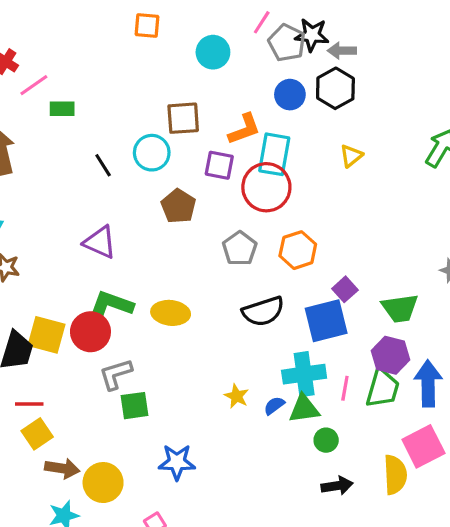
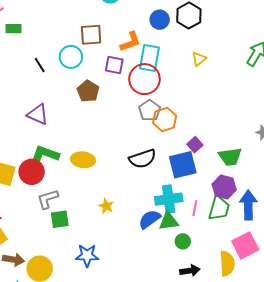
gray pentagon: (240, 249) -> (150, 110), moved
yellow star: (237, 396) -> (106, 206), moved
blue semicircle: (274, 406) -> (150, 219), size x1.6

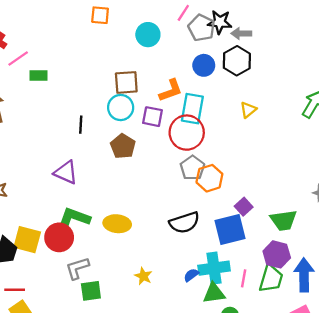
cyan circle: (71, 57) -> (121, 108), moved
black line: (40, 65) -> (81, 125), moved, turned 35
blue semicircle: (150, 219) -> (191, 275), moved, size x0.6

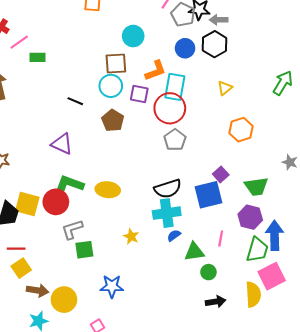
cyan circle: (148, 35) -> (133, 36), moved
black line: (81, 125) -> (75, 101), turned -70
orange hexagon: (209, 178) -> (241, 130), moved
cyan cross: (214, 268) -> (167, 213), moved
green trapezoid: (271, 278) -> (257, 250), moved

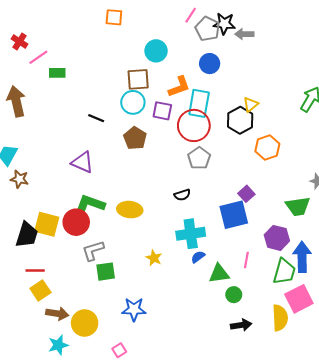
black hexagon: (215, 44) -> (240, 120), moved
green trapezoid: (256, 187) -> (298, 206), moved
black semicircle: (168, 189) -> (182, 195), moved, size x0.6

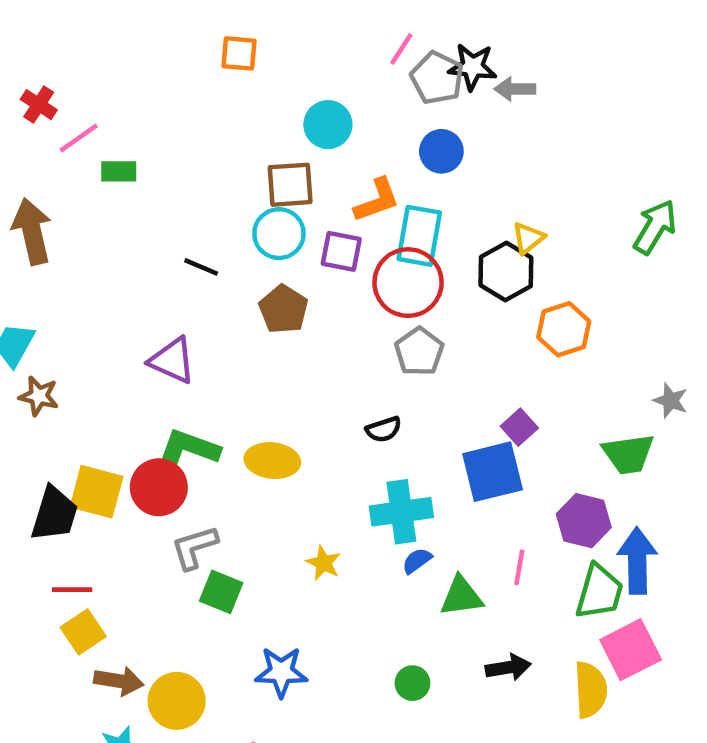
green square: (106, 272) -> (221, 592), turned 30
green circle: (234, 295) -> (412, 683), moved
black arrow: (241, 325) -> (508, 667), moved

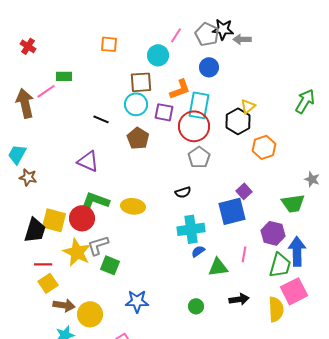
pink line: (401, 49) -> (176, 35), moved
orange square: (239, 53) -> (109, 44), moved
pink line: (79, 138) -> (46, 91), moved
yellow star: (323, 563) -> (77, 252), moved, size x1.8

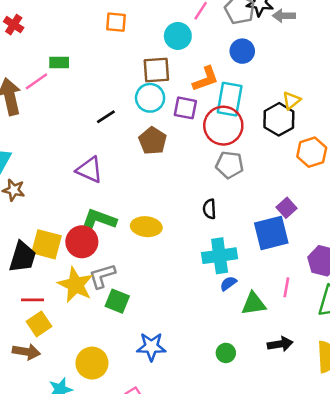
black line: (101, 119) -> (106, 117), turned -56
gray pentagon: (199, 157) -> (230, 165), turned -30
black semicircle: (183, 192) -> (209, 209), turned 105
brown arrow: (64, 305) -> (26, 352), moved

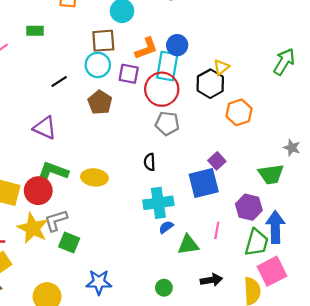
blue circle: (242, 51) -> (177, 45), moved
green rectangle: (59, 62) -> (35, 31), moved

